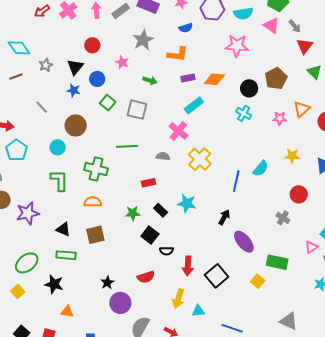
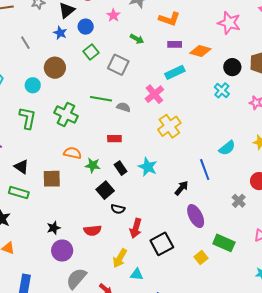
gray semicircle: (163, 156) -> (124, 107), moved
blue line: (236, 181) -> (205, 170), moved, turned -45
orange semicircle: (93, 202) -> (72, 153), moved

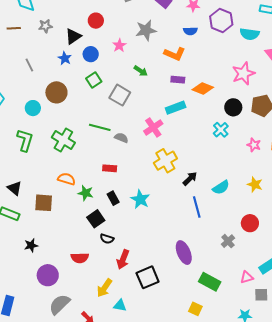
pink star: (229, 23) -> (244, 74), moved, turned 30
black arrow: (181, 188) -> (190, 179), moved
black star: (54, 228) -> (31, 245), moved
yellow square: (201, 257) -> (195, 309), moved, turned -32

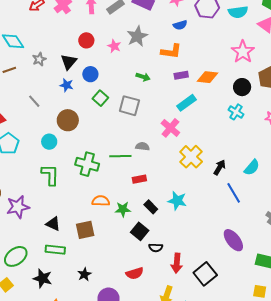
pink star: (119, 45) -> (114, 46), moved
green line: (100, 127) -> (120, 156), moved

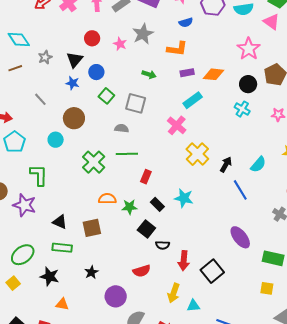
gray semicircle: (142, 146) -> (122, 128), moved
green cross: (87, 164) -> (94, 162), turned 30
green L-shape: (50, 175) -> (39, 175), moved
red rectangle: (139, 179) -> (146, 177), turned -56
purple star: (18, 207) -> (24, 205), turned 30

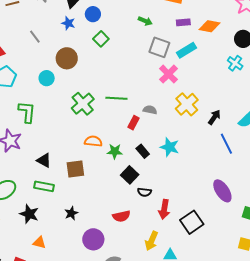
gray square: (136, 103) -> (159, 47), moved
gray semicircle: (122, 128) -> (150, 110), moved

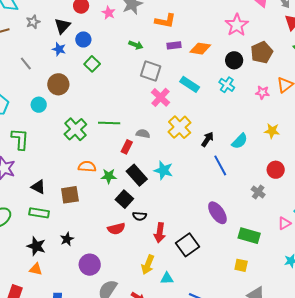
cyan rectangle: (187, 50) -> (190, 84), moved, turned 66
black rectangle: (143, 151) -> (137, 175), size x1.5
black star: (29, 214) -> (36, 246), moved
red semicircle: (121, 216) -> (116, 229), moved

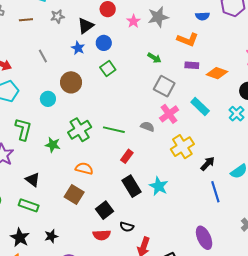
gray semicircle: (143, 134) -> (147, 126), moved
green star: (109, 176) -> (53, 145), moved
brown square: (70, 195) -> (74, 195), moved, turned 30
black square: (124, 199) -> (105, 210), moved

